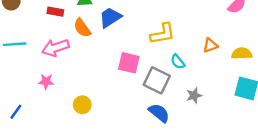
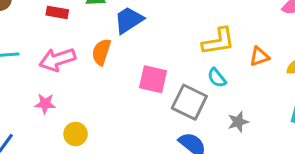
orange semicircle: (82, 28) -> (101, 52), moved, turned 54
yellow L-shape: (163, 34) -> (218, 41), moved
yellow circle: (82, 105) -> (76, 134), moved

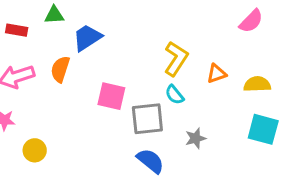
yellow L-shape: (218, 41) -> (176, 59), turned -48
gray square: (189, 102) -> (147, 119), turned -32

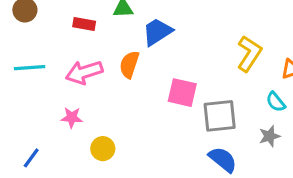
cyan semicircle: (174, 95) -> (276, 102), moved

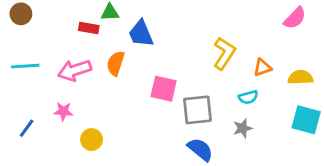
red rectangle: (84, 24) -> (89, 28), moved
blue trapezoid: (157, 32) -> (141, 34), turned -80
cyan semicircle: (276, 102) -> (248, 97), turned -66
blue line: (31, 158) -> (27, 128), moved

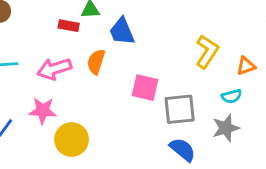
pink star: (63, 111) -> (43, 111), size x1.4
gray star: (243, 128) -> (226, 128), size x1.4
yellow circle: (92, 140) -> (72, 139), size x1.5

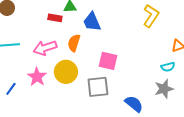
yellow L-shape: (207, 52) -> (151, 16), moved
gray square: (180, 109) -> (98, 87), moved
pink star: (43, 111) -> (37, 77), turned 30
yellow circle: (72, 139) -> (66, 72), moved

